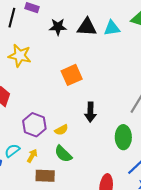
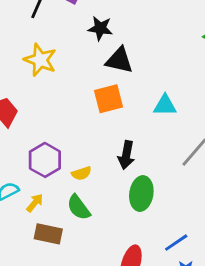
black triangle: (87, 27) -> (119, 60), moved
cyan triangle: (112, 28) -> (165, 105), moved
green ellipse: (123, 137) -> (141, 194), moved

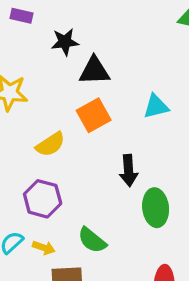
yellow semicircle: (81, 173) -> (50, 144), moved, size x1.4
yellow arrow: (35, 203) -> (44, 248), turned 84

